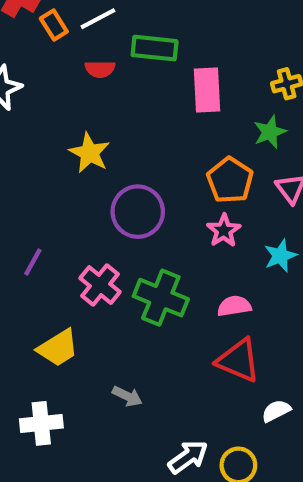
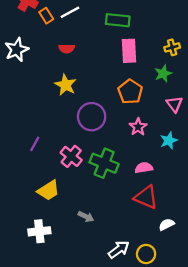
green rectangle: (155, 48) -> (118, 20), moved
red semicircle: (100, 69) -> (67, 49), moved
orange pentagon: (230, 180) -> (130, 92), moved

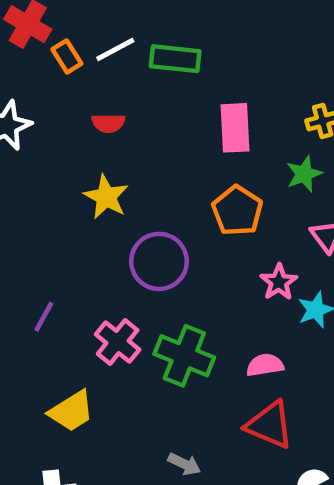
green rectangle: (118, 20) -> (175, 59), moved
pink star: (138, 127) -> (279, 282), moved
gray arrow: (86, 217) -> (184, 464), moved

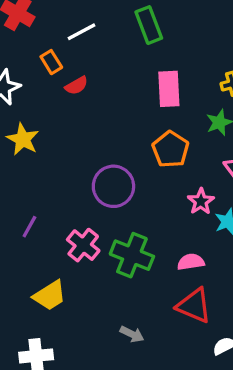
orange rectangle: (67, 56) -> (51, 62), moved
green rectangle: (175, 59) -> (149, 25), moved, turned 63
red semicircle: (108, 123) -> (77, 86), turned -30
yellow star: (106, 197) -> (23, 139), moved

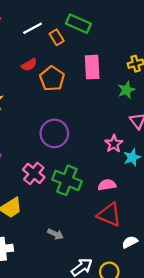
green rectangle: (149, 25) -> (78, 24), turned -45
orange rectangle: (51, 62) -> (57, 37), moved
orange pentagon: (171, 149) -> (52, 79), moved
gray arrow: (132, 334) -> (55, 234), moved

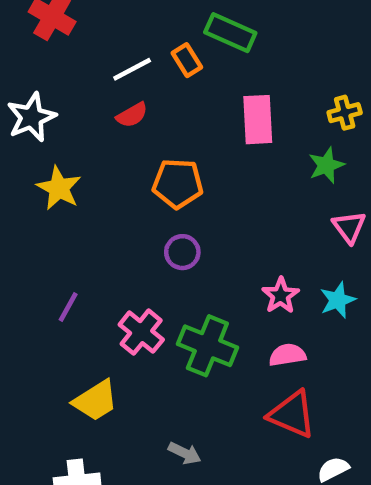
white line: (33, 28) -> (132, 69), moved
orange pentagon: (52, 79) -> (178, 184), moved, turned -30
purple circle: (54, 133) -> (182, 252), size x0.6
pink star: (114, 144) -> (281, 295), moved

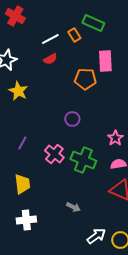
orange pentagon: (178, 184) -> (85, 79), moved
yellow trapezoid: (95, 401) -> (22, 184), moved, turned -65

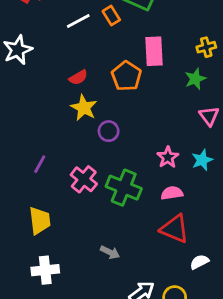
red semicircle: (50, 59) -> (78, 77), moved
orange pentagon: (85, 79) -> (126, 76), turned 30
yellow star: (18, 91) -> (84, 108), moved

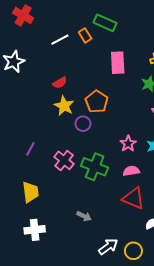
orange pentagon: (126, 76) -> (97, 102), moved

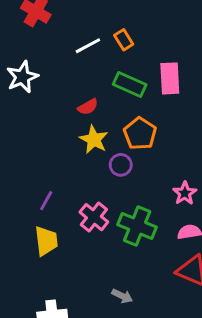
green rectangle: (105, 23) -> (130, 84), moved
yellow trapezoid: (30, 192) -> (46, 241), moved

